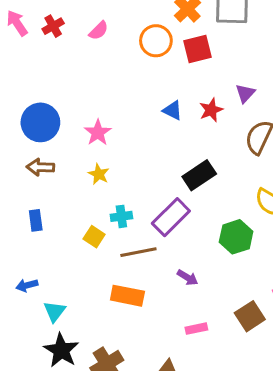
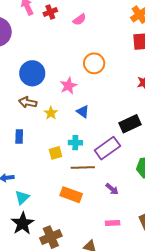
orange circle: (156, 41) -> (94, 63), moved
blue triangle: (173, 110) -> (83, 112), moved
yellow star: (99, 174) -> (51, 113), moved
yellow square: (94, 237) -> (55, 153), turned 32

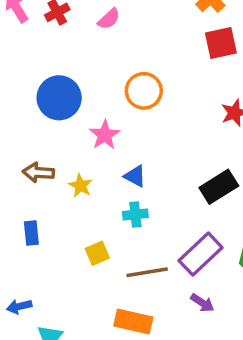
blue circle: (32, 73) -> (59, 98), moved
cyan cross: (75, 143) -> (135, 214), moved
purple rectangle: (107, 148) -> (201, 254), moved

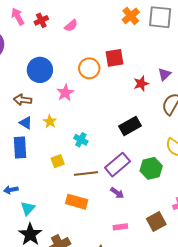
red square: (221, 43) -> (114, 58), moved
brown arrow: (38, 172) -> (23, 100), moved
blue triangle: (135, 176) -> (26, 123), moved
cyan cross: (135, 214) -> (81, 140), turned 32
blue rectangle: (31, 233) -> (20, 148), size x1.5

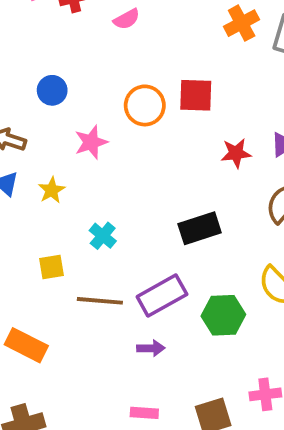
blue circle: (40, 70) -> (52, 90), size x0.6
purple arrow: (117, 193) -> (151, 348), turned -48
orange rectangle: (77, 202) -> (26, 345), moved

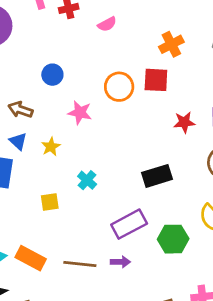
orange cross: (242, 23) -> (171, 44), moved
pink star: (91, 142) -> (80, 113), turned 30
brown line: (100, 301) -> (80, 264), moved

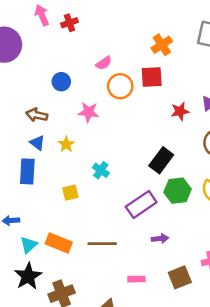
pink semicircle: (107, 24) -> (104, 63), moved
black rectangle: (157, 176) -> (161, 160), turned -30
green hexagon: (173, 239) -> (178, 191), moved
purple arrow: (120, 262) -> (160, 239), moved

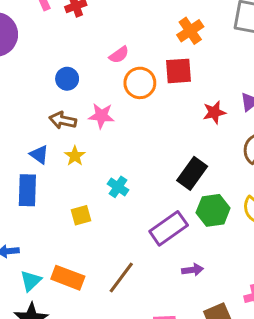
brown arrow: (37, 115) -> (63, 120), moved
brown line: (102, 244) -> (121, 278), turned -52

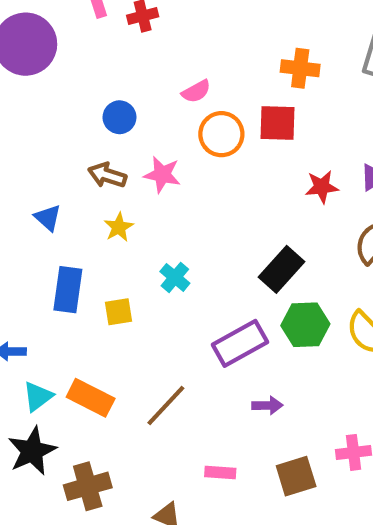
orange cross: (190, 31) -> (300, 68), turned 35
blue triangle: (39, 155) -> (48, 218), moved
blue rectangle: (27, 190) -> (68, 290), moved

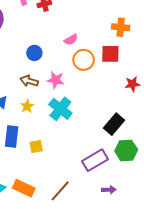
yellow star: (119, 227) -> (27, 106), moved
cyan cross: (175, 277) -> (60, 109), moved, size x1.6

